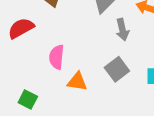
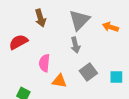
gray arrow: (122, 30) -> (75, 45), moved

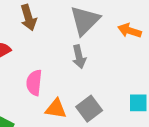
gray square: (88, 72) -> (89, 109), moved

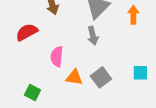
orange arrow: (130, 31) -> (133, 15), turned 72

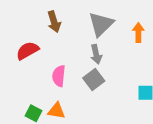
orange triangle: (74, 77) -> (56, 111), moved
gray square: (101, 77) -> (94, 80), moved

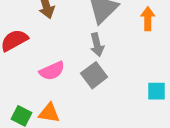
pink semicircle: (59, 76) -> (52, 71), turned -120

